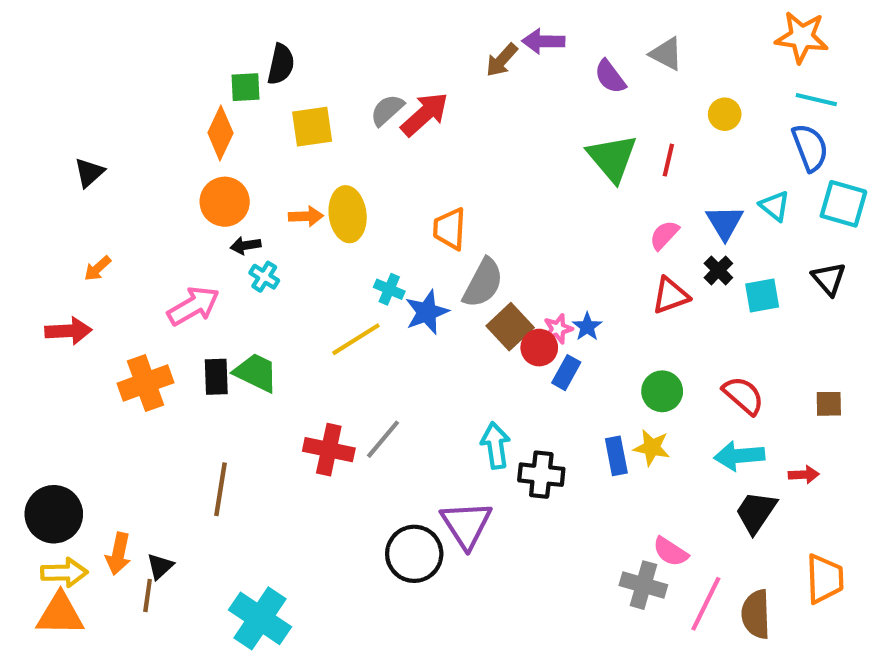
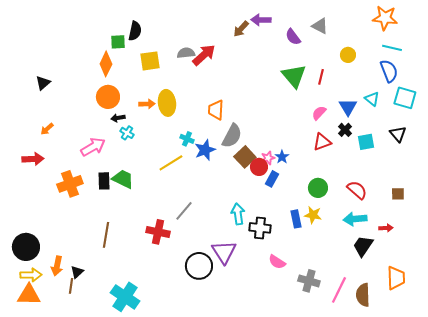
gray semicircle: (387, 110) -> (186, 53), turned 36
red cross: (329, 450) -> (158, 232), moved
pink semicircle: (670, 552) -> (277, 262), moved

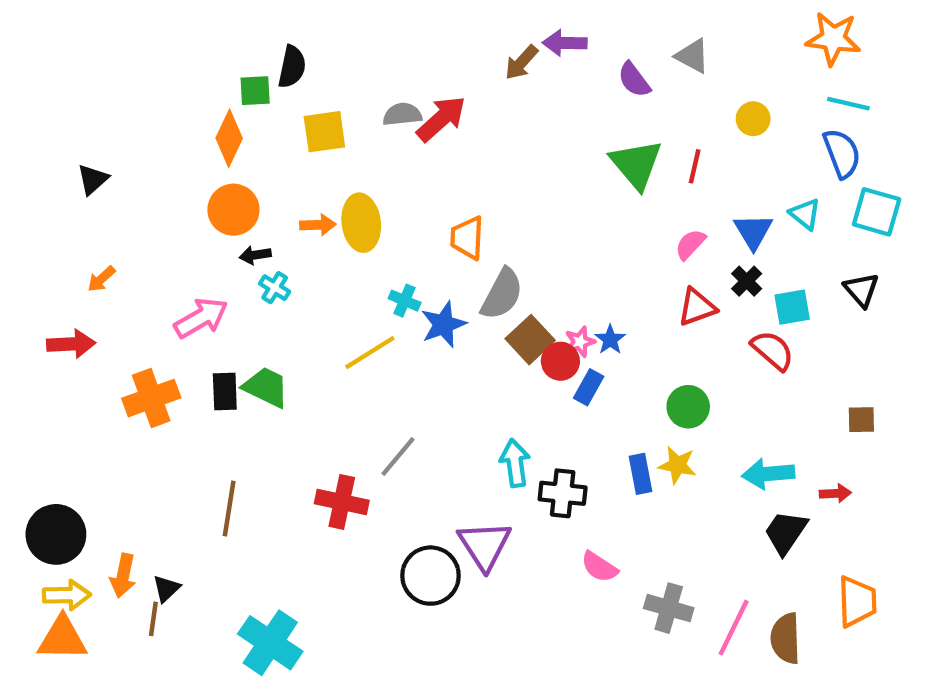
red semicircle: (357, 190) -> (773, 350), moved

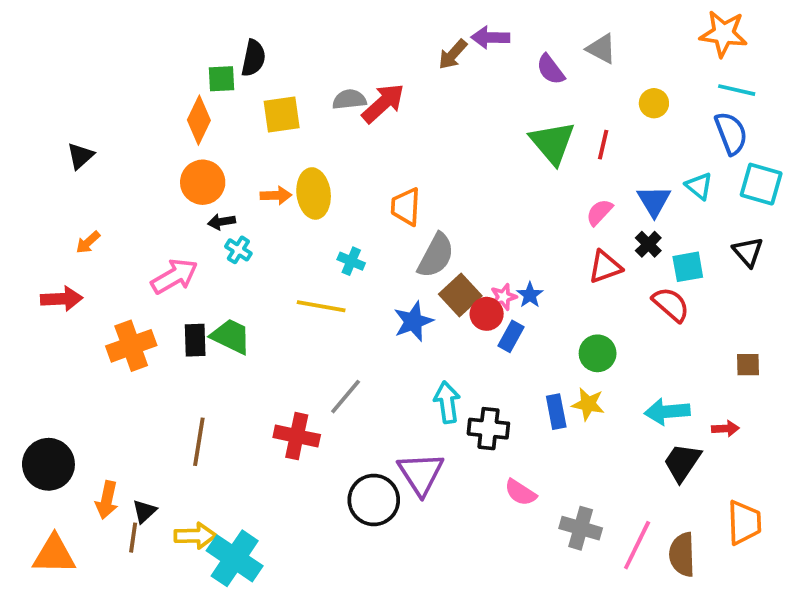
blue star: (443, 324) -> (413, 321), moved
yellow line: (370, 353) -> (321, 306), turned 42
yellow arrow: (67, 595) -> (195, 536), moved

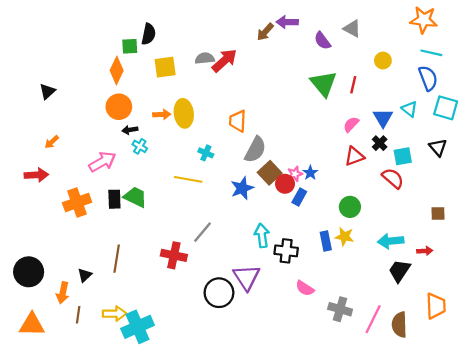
black triangle: (144, 511) -> (85, 275), moved
cyan cross: (235, 558) -> (138, 327), turned 32

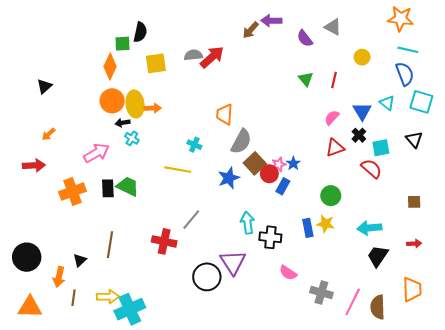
green triangle: (324, 84) -> (306, 79), size x0.6
yellow ellipse: (184, 113) -> (135, 104), moved
red arrow: (425, 251) -> (414, 244), moved

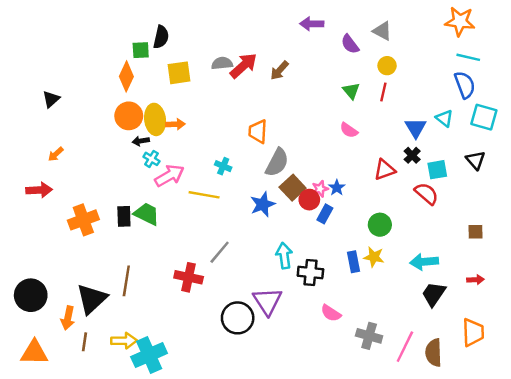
brown arrow: (251, 30) -> (279, 70), moved
yellow circle: (362, 57) -> (387, 66), moved
pink semicircle: (332, 118) -> (349, 130), moved, turned -98
pink arrow: (96, 153) -> (169, 176), moved
black triangle: (80, 260) -> (92, 299), size x2.0

